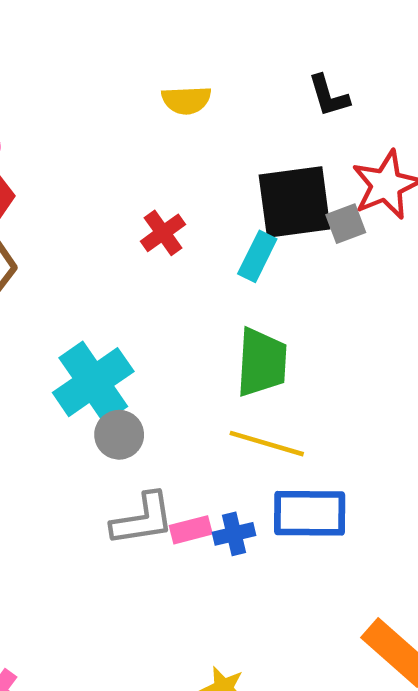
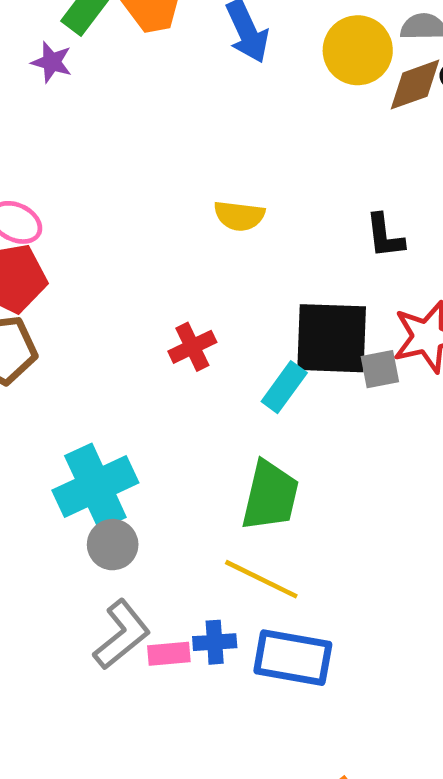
gray L-shape: (143, 519) -> (122, 635), turned -40
blue cross: (234, 534) -> (215, 642), moved

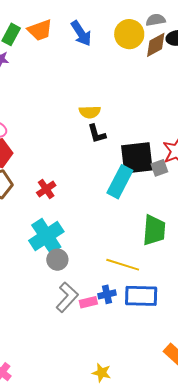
black L-shape: (385, 236) -> (97, 134), moved
red cross: (192, 347) -> (46, 189), moved
cyan rectangle: (284, 387) -> (120, 182), size x1.5
green trapezoid: (270, 496) -> (154, 230), moved

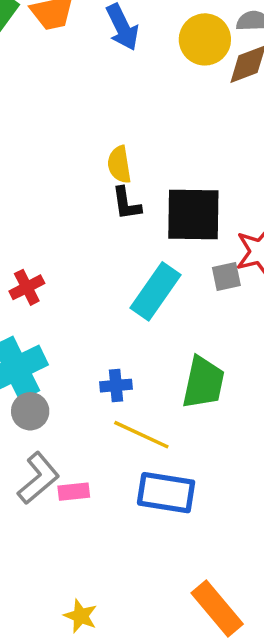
yellow semicircle: (90, 112) -> (119, 165), turned 75
black square: (137, 158) -> (193, 214), moved
blue cross: (107, 294) -> (116, 386), moved

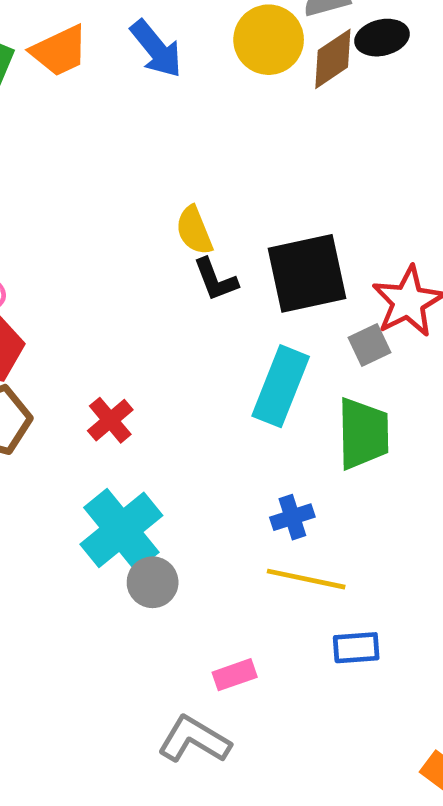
green trapezoid: (203, 383) -> (363, 433), moved
blue cross: (116, 386) -> (292, 517), moved
gray L-shape: (38, 478) -> (194, 740), moved, turned -96
blue rectangle: (166, 493) -> (356, 648), size x0.6

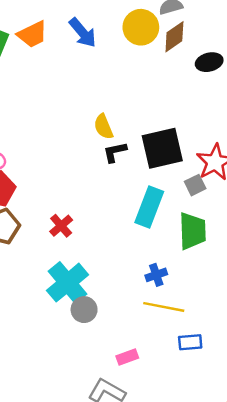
black ellipse: (382, 38) -> (209, 62), moved
black L-shape: (216, 279) -> (115, 152), turned 100

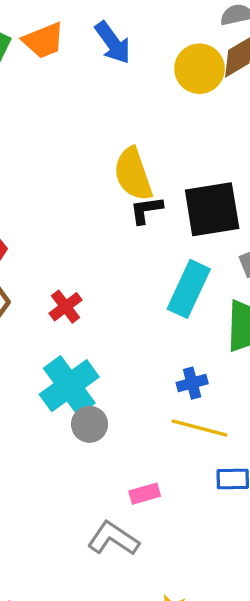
yellow circle: (141, 27) -> (199, 69), moved
yellow semicircle: (103, 127) -> (133, 174), size x1.5

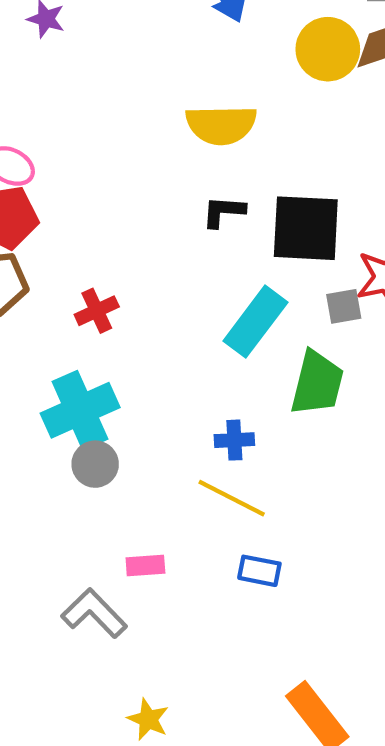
yellow semicircle: (133, 174) -> (221, 125), moved, turned -84

